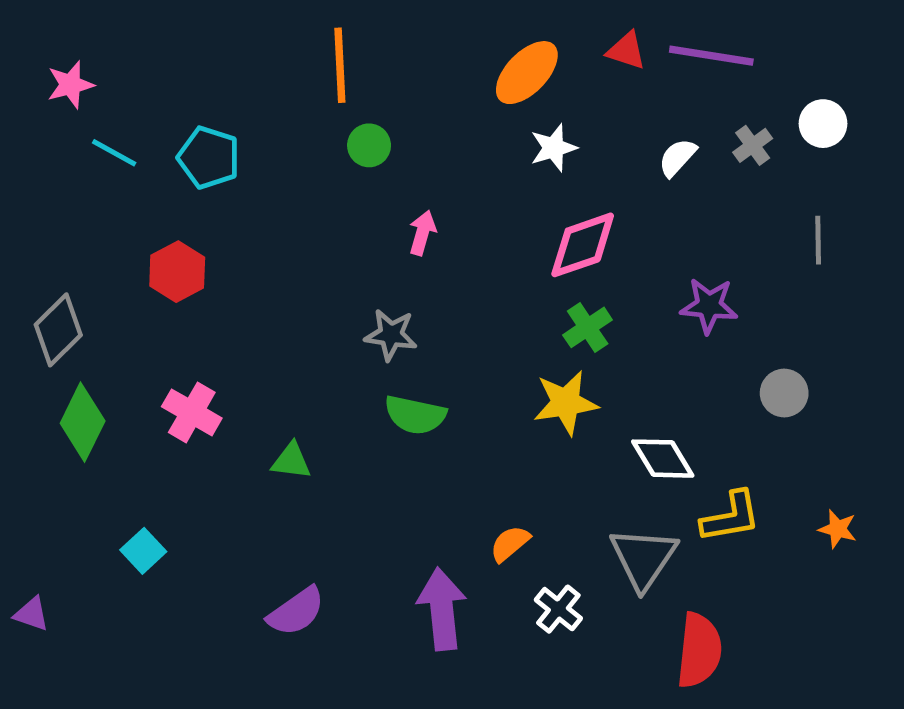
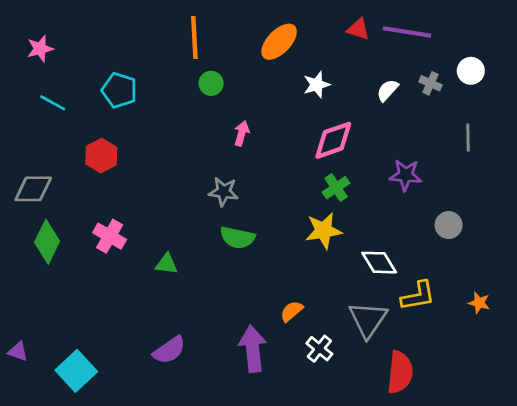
orange ellipse: (527, 73) -> (279, 42), moved
gray cross: (753, 145) -> (431, 83), turned -30
cyan line: (114, 153) -> (53, 103), moved
gray diamond: (58, 330) -> (33, 189), turned 45
cyan square: (143, 551) -> (76, 371), moved, size x1.6

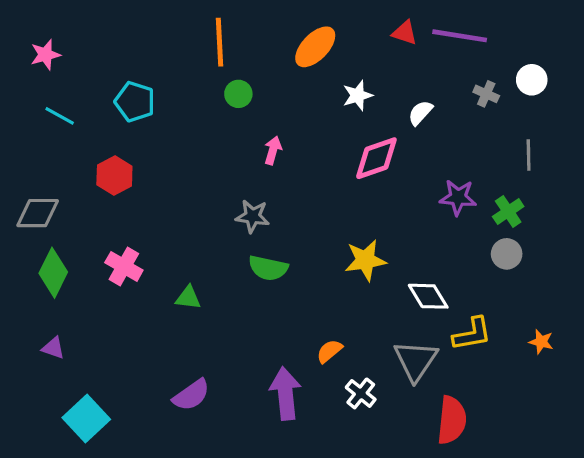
white semicircle: (387, 90) -> (420, 113), moved
green cross: (336, 188) -> (508, 212), moved
purple triangle: (18, 351) -> (53, 348), moved

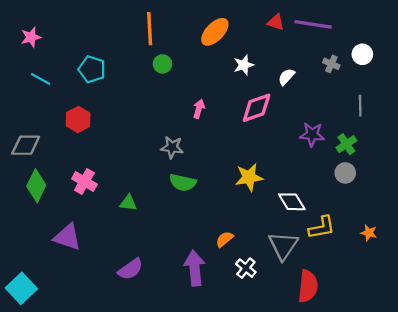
pink arrow: (273, 150) -> (199, 109), moved
purple triangle: (53, 348) -> (67, 237), moved, size x1.8
cyan square: (86, 419) -> (21, 288), moved

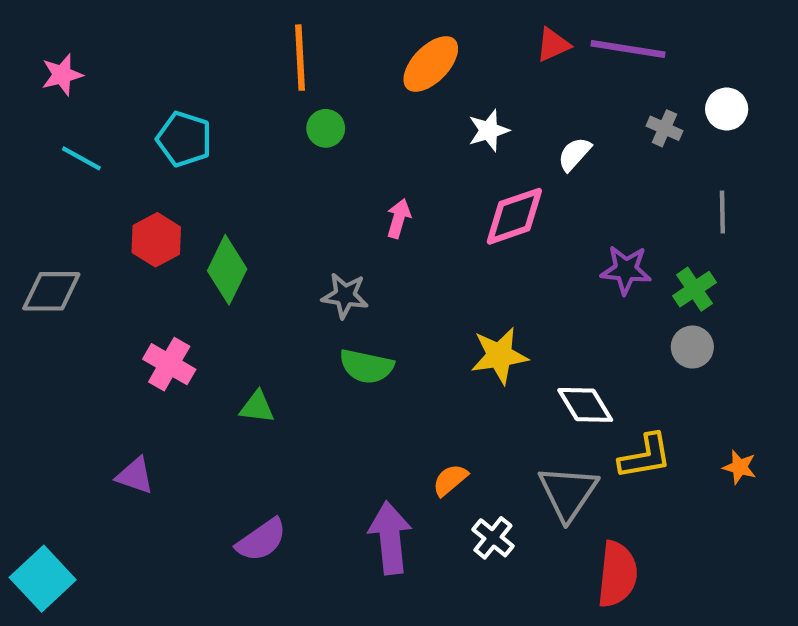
red triangle: (276, 22) -> (553, 45), turned -42
green diamond: (36, 186) -> (227, 270), moved
purple triangle: (67, 237) -> (135, 476), size x0.7

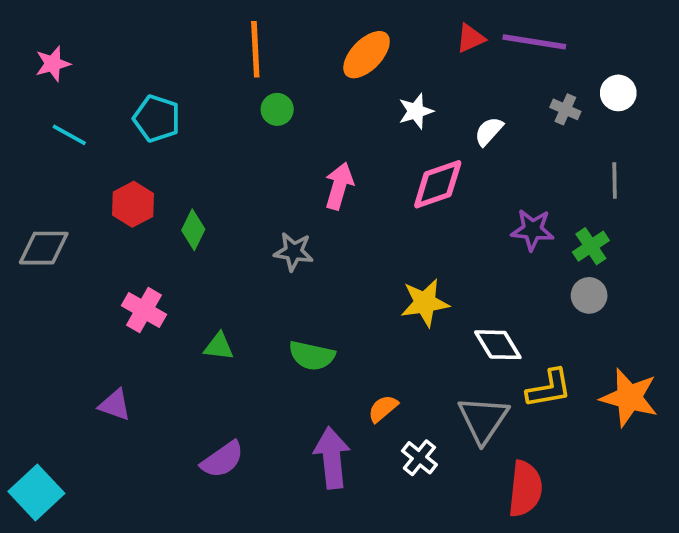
pink arrow: (399, 218) -> (339, 186), size x1.4
green diamond: (227, 270) -> (193, 230), size x0.7
green semicircle: (366, 366) -> (312, 356), moved
orange star: (740, 467) -> (629, 398), size x2.0

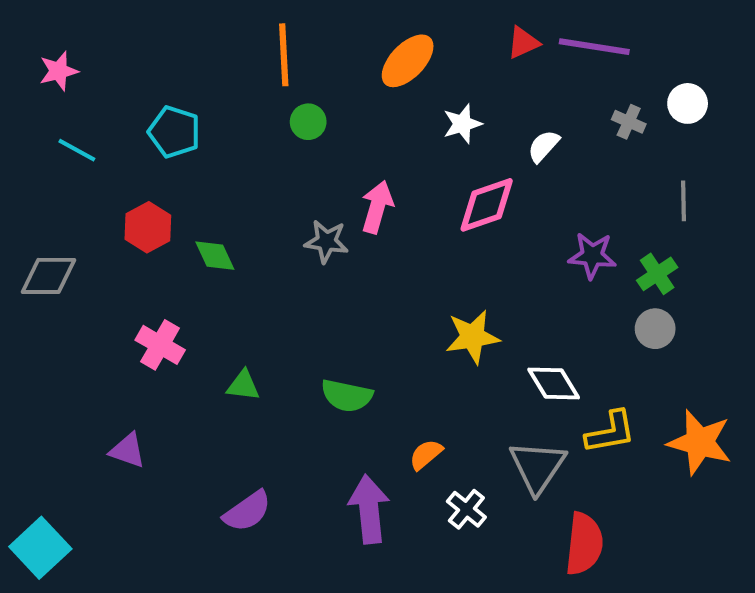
green diamond: (193, 230) -> (215, 256), turned -51
gray star: (294, 252) -> (326, 241), moved

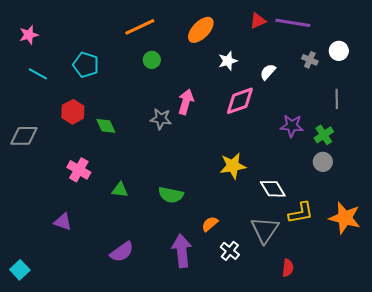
orange line: (284, 55) -> (140, 27), turned 68
red semicircle: (584, 544) -> (288, 268), size x0.6
cyan square: (40, 548) -> (20, 270), size x0.7

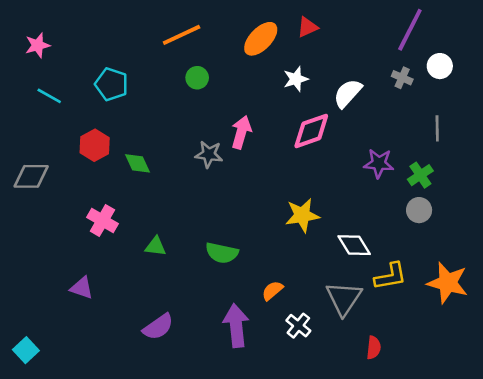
red triangle: (258, 21) -> (307, 27), moved
purple line: (293, 23) -> (410, 30), moved, turned -72
white semicircle: (268, 72) -> (348, 93), size x1.4

